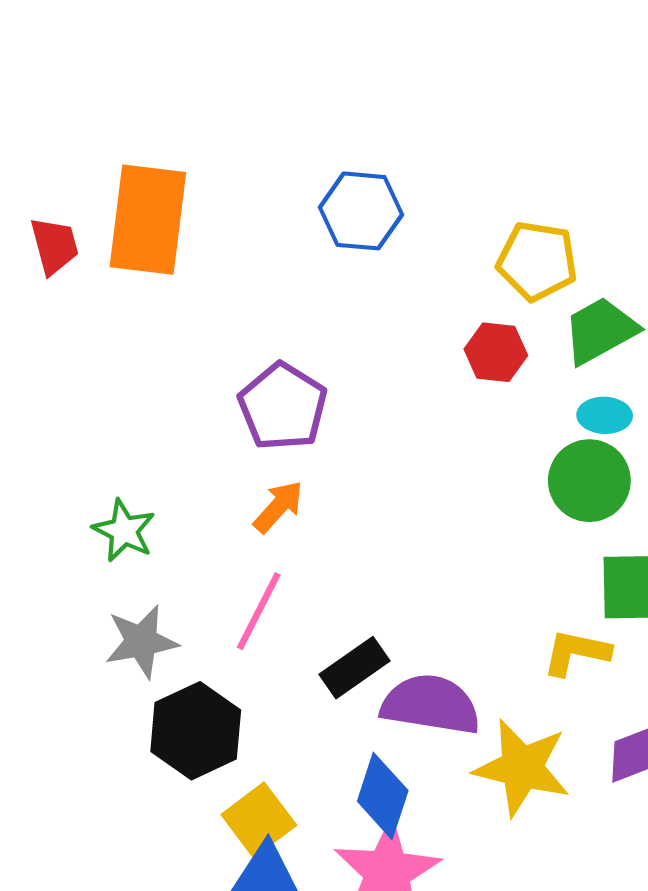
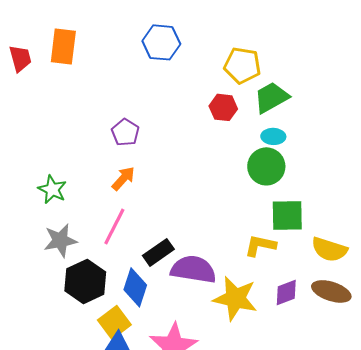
orange rectangle: (148, 220) -> (63, 46), size x0.7
purple pentagon: (283, 407) -> (125, 132), size x0.7
blue diamond: (383, 796) -> (135, 287), moved

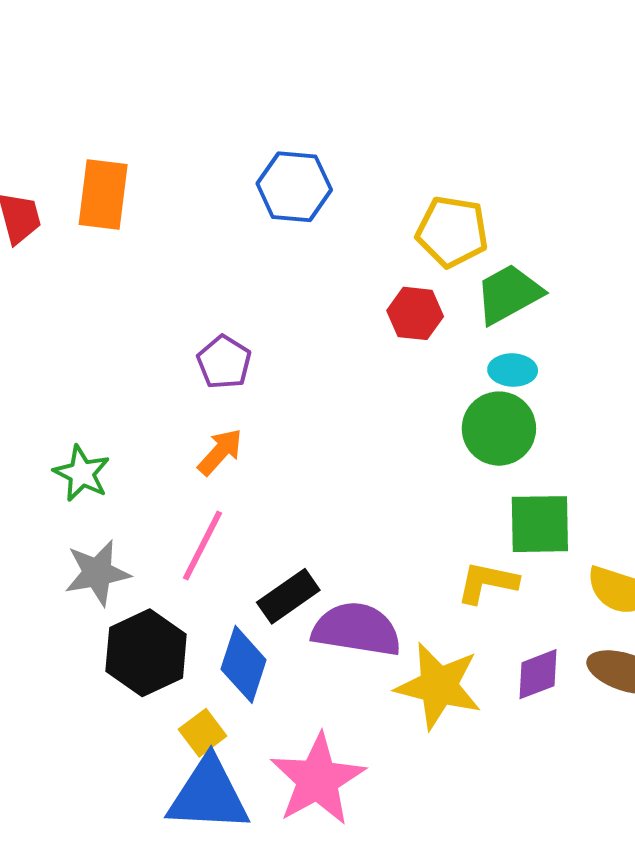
yellow square: (114, 322) -> (203, 733), size x0.7

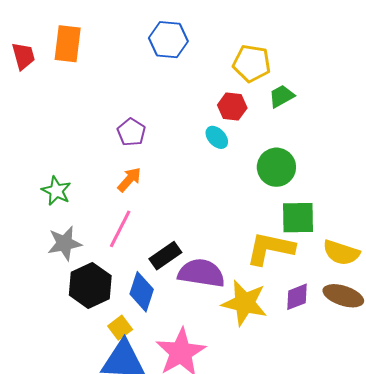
green trapezoid: (509, 294) -> (282, 96), size x0.7
cyan ellipse: (513, 370) -> (217, 137), moved, turned 45
yellow L-shape: (487, 583) -> (270, 248), size x1.5

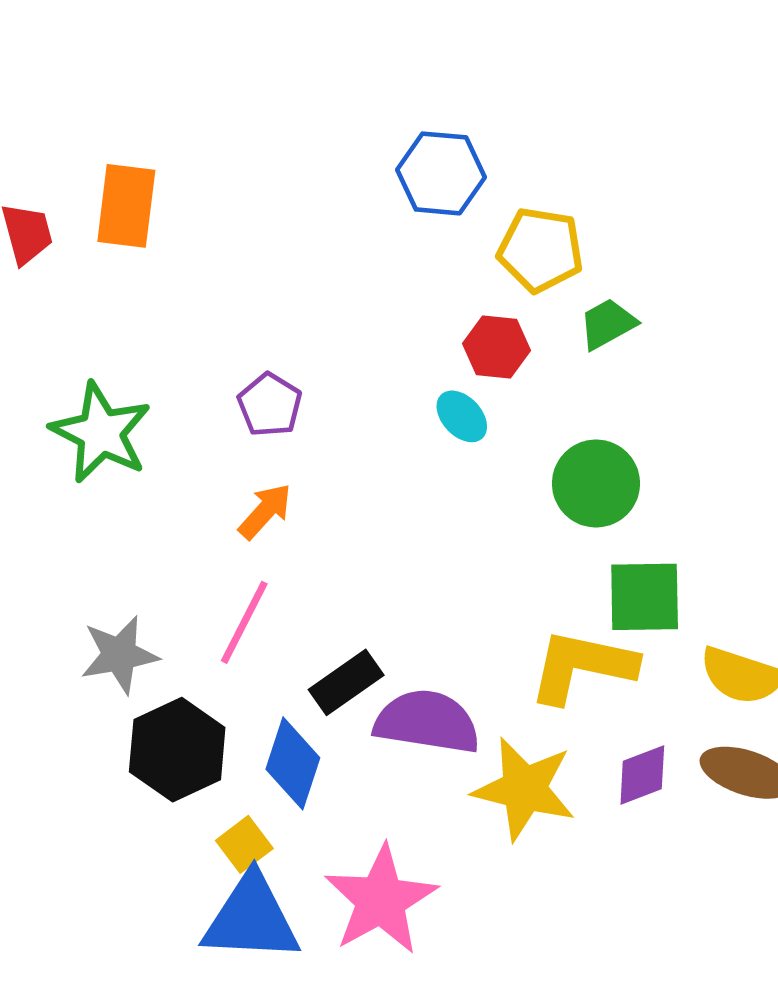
blue hexagon: (168, 40) -> (441, 173), moved
green star: (56, 191) -> (101, 433), moved, size x1.5

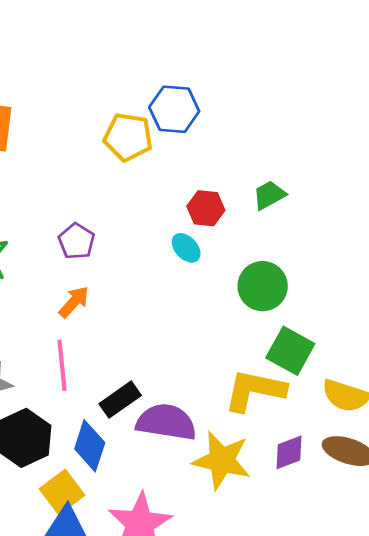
yellow pentagon: (540, 250) -> (128, 137), moved
green square: (645, 597) -> (290, 351), turned 30
pink line: (244, 622) -> (62, 365), turned -33
yellow square: (244, 844) -> (62, 492), size x1.4

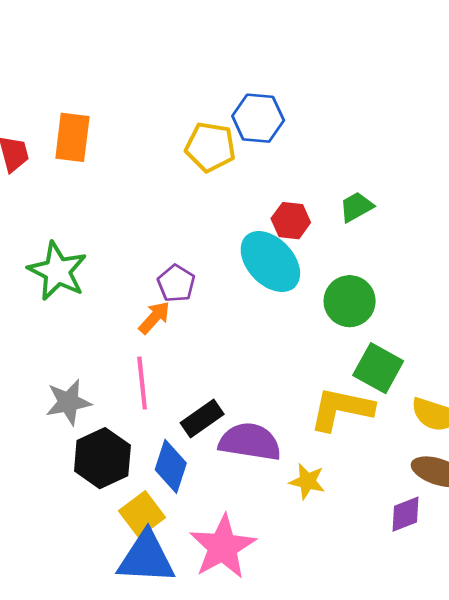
purple pentagon: (77, 241) -> (176, 283), moved
cyan ellipse: (186, 248) -> (270, 262), size x2.0
purple diamond: (289, 452) -> (406, 514), moved
yellow star: (222, 460) -> (307, 481), size x0.6

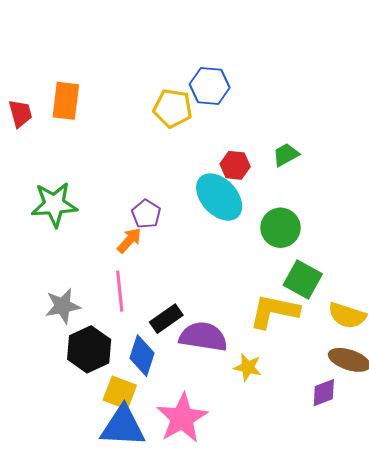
green star: (57, 271) -> (54, 204), turned -30
yellow square: (142, 514) -> (120, 393), turned -32

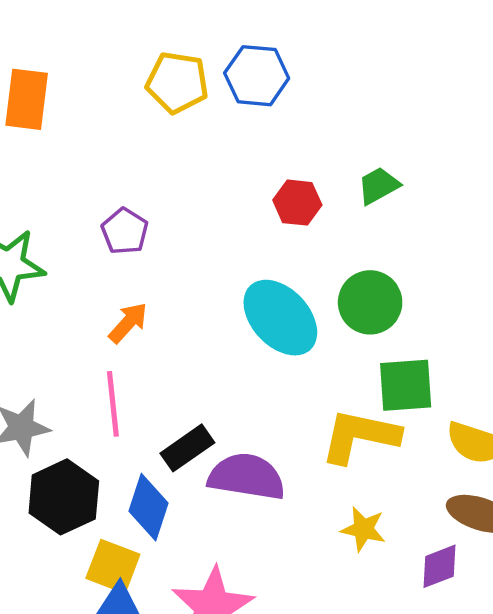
yellow pentagon: (173, 108) -> (177, 82), moved
cyan ellipse: (219, 197) -> (280, 318), moved
purple pentagon: (146, 214) -> (125, 231), moved
green square: (303, 280) -> (406, 385), turned -33
yellow star: (248, 367) -> (363, 529), moved

